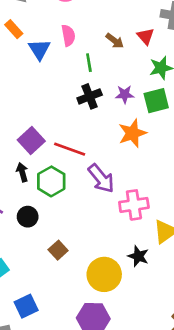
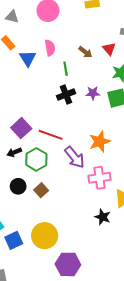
orange star: (132, 133) -> (100, 141), moved
black arrow: (22, 172) -> (14, 152), turned -96
brown square: (58, 250) -> (41, 190), moved
yellow circle: (104, 274) -> (45, 236), moved
blue square: (26, 306) -> (14, 240), moved

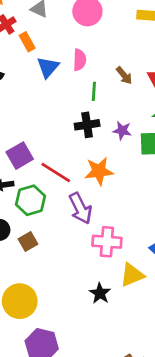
orange star: (100, 141) -> (99, 171), moved

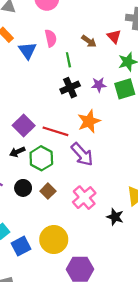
pink cross: (107, 242) -> (84, 198), moved, turned -30

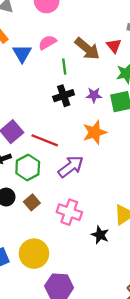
pink semicircle: (51, 38) -> (47, 42), turned -112
brown arrow: (89, 41) -> (87, 49), size x1.6
orange star: (89, 121) -> (95, 132), moved
purple arrow: (82, 154) -> (71, 167), turned -90
pink cross: (84, 198) -> (69, 212), turned -35

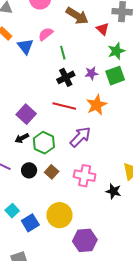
brown arrow: (87, 49) -> (77, 16), moved
red line: (45, 140) -> (64, 106), moved

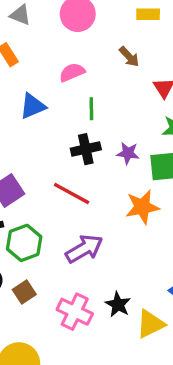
brown arrow: (77, 16) -> (129, 57), size x0.6
blue triangle: (25, 46) -> (33, 106), moved, turned 30
orange star: (97, 105) -> (142, 207), moved
black star: (113, 191) -> (118, 304), moved

